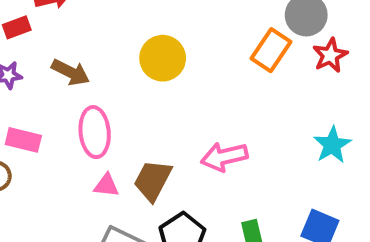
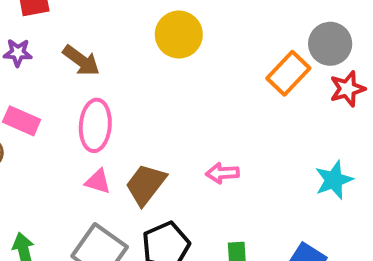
yellow circle: (163, 58) -> (179, 35), moved
pink arrow: (224, 157) -> (222, 173), size x0.7

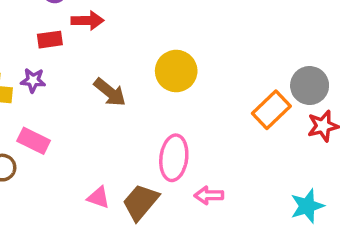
brown arrow: (81, 61) -> (110, 92), moved
pink ellipse: (95, 125) -> (174, 158), moved

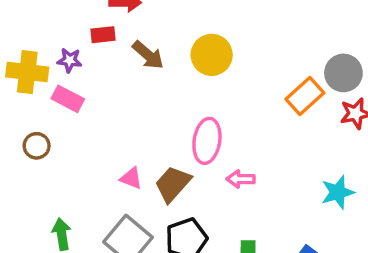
red rectangle: (50, 40) -> (103, 35), moved
brown arrow: (110, 92) -> (148, 55), moved
pink rectangle: (34, 141) -> (68, 99), moved

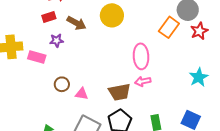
purple star: (70, 60) -> (57, 41), moved
pink ellipse: (207, 141) -> (141, 56), moved
brown circle: (37, 146) -> (62, 84), moved
brown trapezoid: (173, 184) -> (120, 92), moved, turned -130

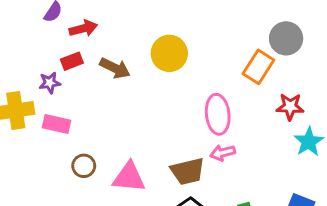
red star: (199, 31) -> (290, 107), moved, turned 30
purple star: (57, 41) -> (50, 83), moved
brown circle: (62, 84) -> (84, 166), moved
pink triangle: (82, 94) -> (129, 177), size x1.6

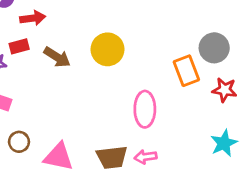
orange rectangle: (258, 67) -> (186, 71), turned -60
red star: (290, 107) -> (225, 90), moved
pink arrow: (223, 153) -> (145, 157), moved

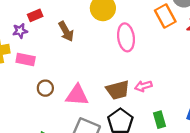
brown arrow: (57, 57) -> (66, 31), moved, turned 36
pink ellipse: (145, 109) -> (126, 37), moved

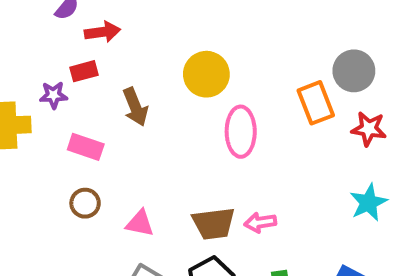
pink rectangle: (26, 59) -> (86, 147), moved
pink triangle: (77, 95) -> (140, 223), size x0.7

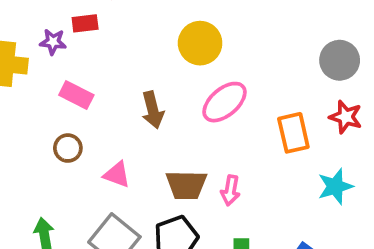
orange rectangle: (316, 103) -> (293, 133), moved
brown arrow: (135, 107) -> (153, 110), moved
pink ellipse: (241, 132) -> (225, 102), turned 42
pink arrow: (260, 222) -> (230, 190), turned -80

